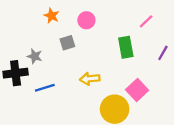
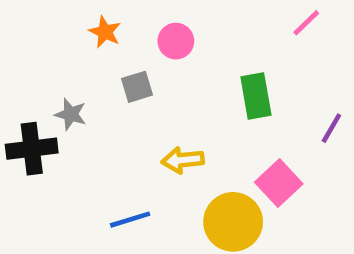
pink line: (146, 21) -> (306, 23), moved
purple line: (163, 53) -> (331, 128), moved
blue line: (45, 88) -> (130, 220), moved

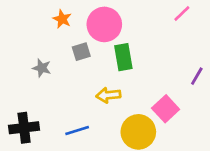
pink circle: (176, 41) -> (104, 24), size x1.6
green rectangle: (256, 96) -> (123, 57), moved
black cross: (32, 149) -> (24, 128), moved

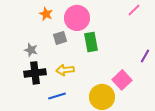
yellow arrow: (108, 95) -> (65, 70), moved
black cross: (24, 128) -> (35, 73), moved

